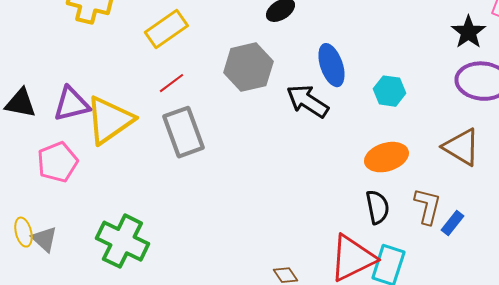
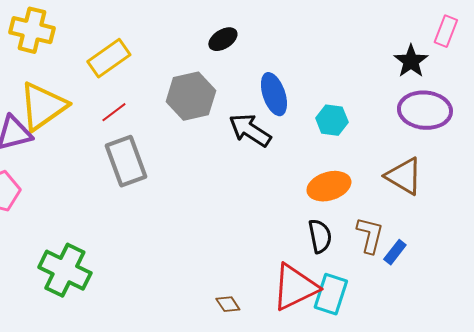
yellow triangle: (109, 120) -> (43, 106), moved

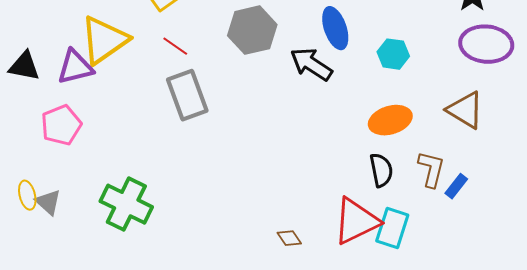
red line: (114, 112) -> (175, 46), turned 72

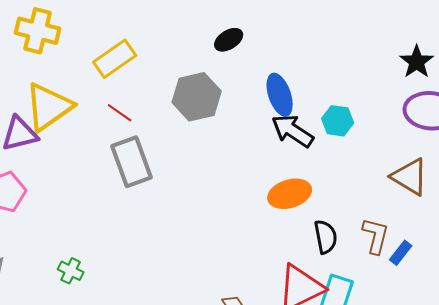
black arrow: (311, 64) -> (293, 131), moved
orange ellipse: (390, 120) -> (290, 194), moved
green cross: (126, 204) -> (71, 271), size x0.5

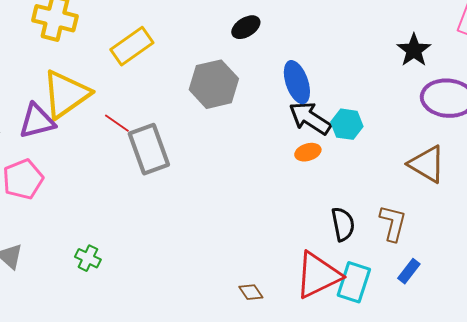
black star: (417, 62) -> (414, 50), moved
red line: (120, 113) -> (117, 123), moved
cyan hexagon: (338, 121) -> (347, 124), moved
orange ellipse: (290, 194) -> (308, 152), moved, size x0.6
blue rectangle: (401, 253) -> (409, 271), moved

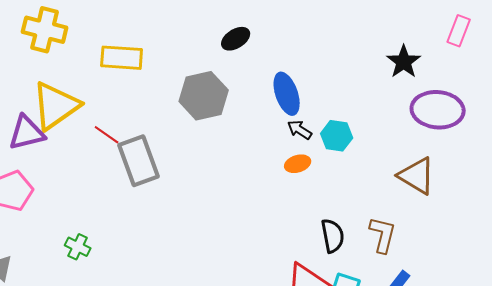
yellow rectangle: (132, 46) -> (122, 58), turned 39
black arrow: (310, 118) -> (300, 130), size x0.6
green cross: (88, 258) -> (78, 247), moved

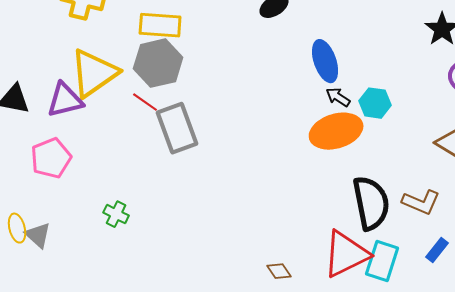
gray hexagon: (204, 96) -> (158, 63), moved
orange ellipse: (298, 164) -> (336, 131), size x2.0
brown L-shape: (383, 235) -> (421, 202), turned 99
black semicircle: (333, 236) -> (371, 203), size x1.6

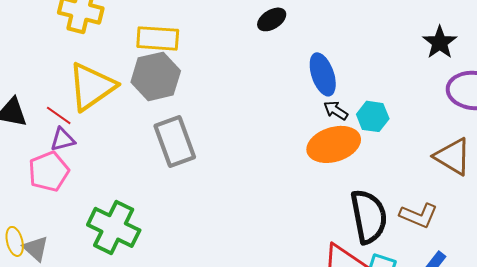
purple triangle: (65, 100) -> (63, 139), moved, size x0.7
red line: (145, 102) -> (59, 115), moved
green cross: (116, 214) -> (114, 227), size x2.0

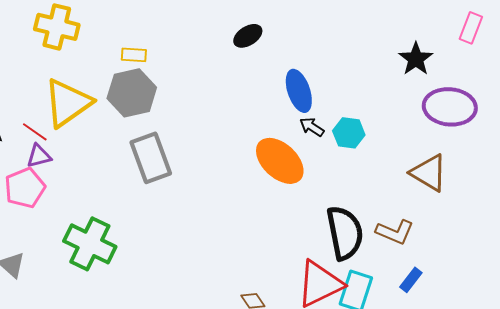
yellow rectangle: (158, 38) -> (134, 55), size x0.6
orange ellipse: (334, 144) -> (280, 161), moved, turned 60

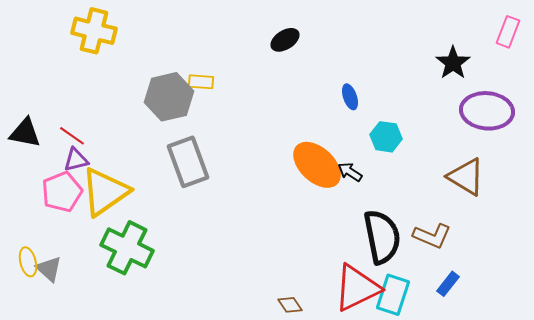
yellow rectangle: (134, 55) -> (201, 82), moved
blue ellipse: (299, 91) -> (350, 97), moved, size x0.6
yellow triangle: (68, 103) -> (105, 192), moved
black arrow: (312, 127) -> (350, 172), moved

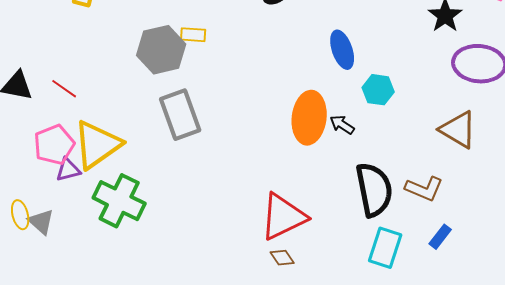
blue ellipse: (350, 97) -> (342, 50), size x1.5
purple triangle: (76, 160) -> (68, 170), moved
orange ellipse: (317, 165) -> (309, 118), turned 54
red triangle: (357, 288) -> (283, 217), moved

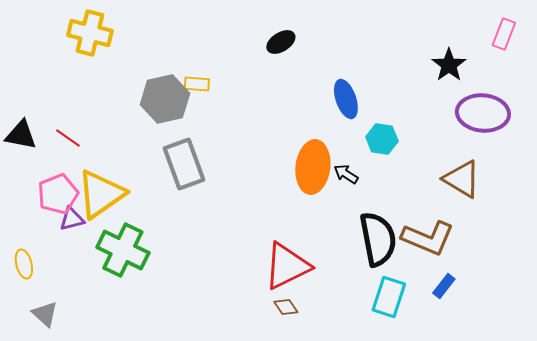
brown L-shape: (424, 189) -> (428, 238), size x1.4
gray triangle: (41, 222) -> (45, 314), moved

